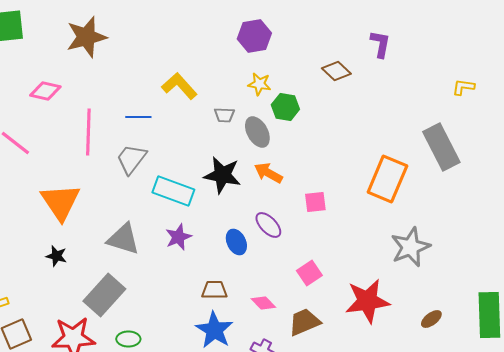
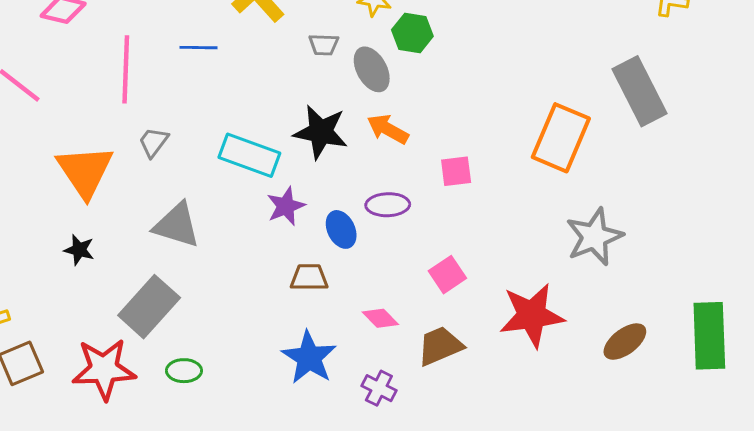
gray trapezoid: (131, 159) -> (153, 142), moved, size x0.7
purple ellipse: (268, 225) -> (388, 205), turned -48
purple star: (178, 237) -> (286, 206), moved
brown trapezoid: (214, 290) -> (309, 277), moved
brown ellipse: (431, 319) -> (625, 342), size x1.4

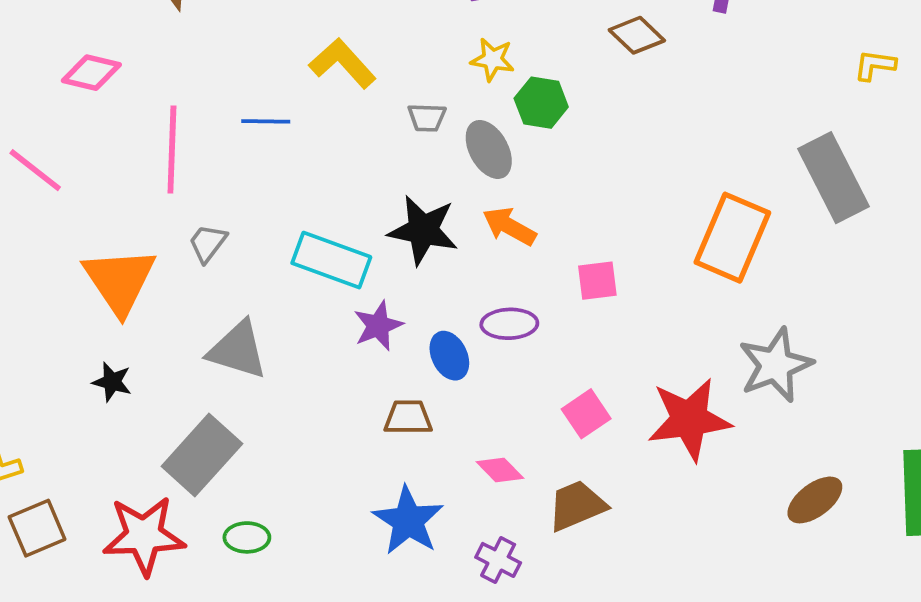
red star: (532, 315) -> (689, 419), moved

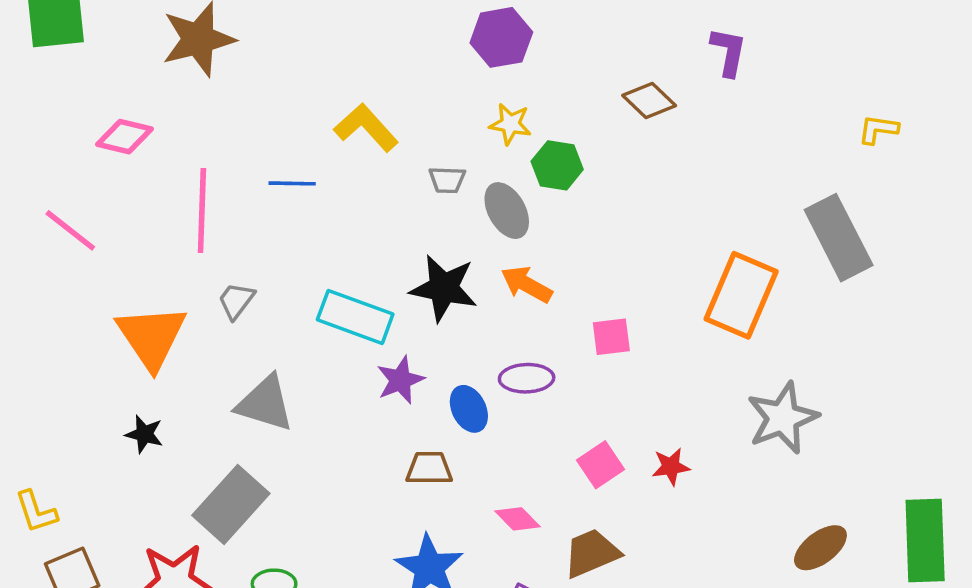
red star: (689, 419) -> (671, 467), moved, size x0.5

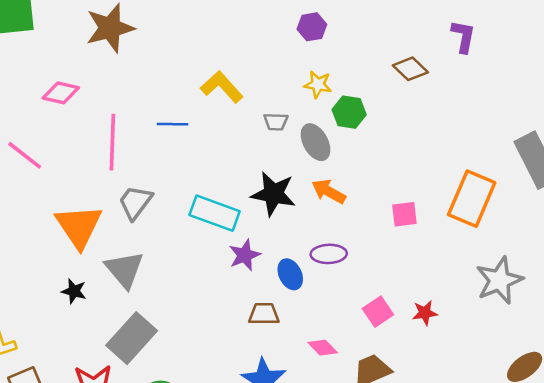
purple hexagon: (501, 37) -> (312, 27), size x0.7
gray trapezoid: (236, 301) -> (135, 202), size x1.4
pink square: (611, 337) -> (404, 214), moved
gray triangle: (265, 403) -> (124, 270), moved, turned 33

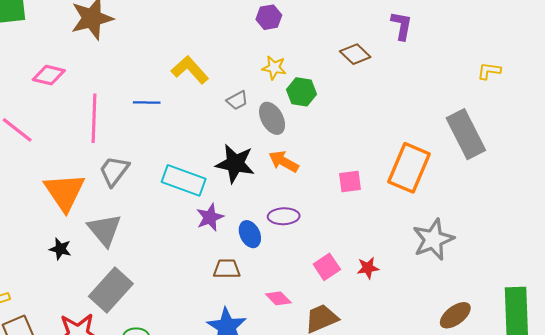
gray trapezoid: (276, 122) -> (237, 100), turned -30

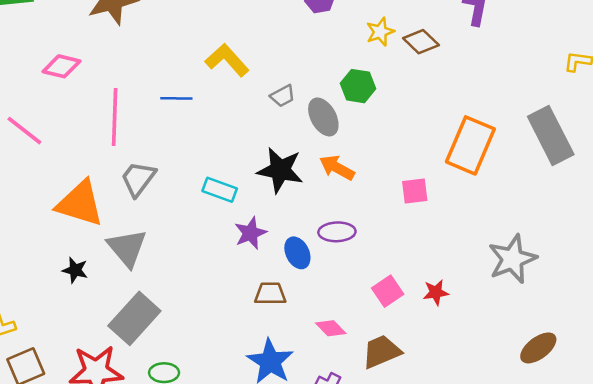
yellow star: (274, 68) -> (380, 32), moved, turned -30
orange rectangle: (409, 168) -> (470, 145), moved
cyan rectangle: (184, 180) -> (220, 190), size x0.7
orange triangle: (65, 192) -> (80, 203), turned -39

